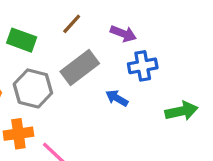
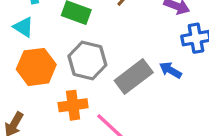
gray rectangle: (80, 67) -> (134, 76), moved

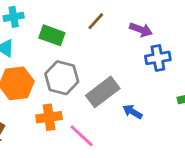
blue arrow: (170, 70) -> (132, 112), moved

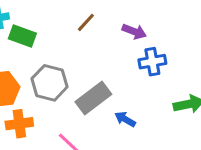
green rectangle: (52, 35) -> (22, 36), moved
orange cross: (49, 117) -> (19, 124), moved

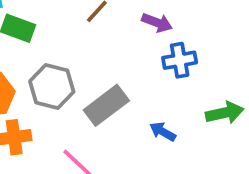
blue arrow: (125, 119) -> (163, 132), moved

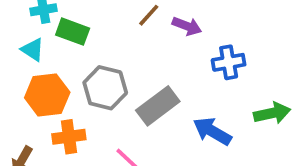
purple arrow: (157, 23) -> (187, 26), moved
blue arrow: (163, 132) -> (212, 131), size x1.5

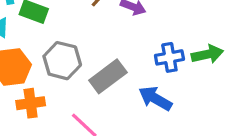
blue cross: (229, 62) -> (169, 57), moved
green arrow: (272, 113) -> (207, 54), moved

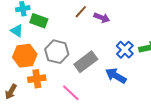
blue cross: (169, 57) -> (125, 50), turned -36

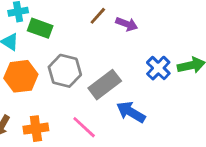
blue arrow: (116, 76) -> (131, 112), moved
orange cross: (37, 79) -> (36, 129), moved

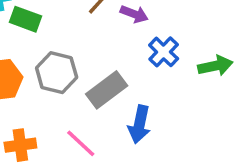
blue cross: (158, 68) -> (164, 52), moved
blue arrow: (131, 112) -> (139, 124), turned -108

